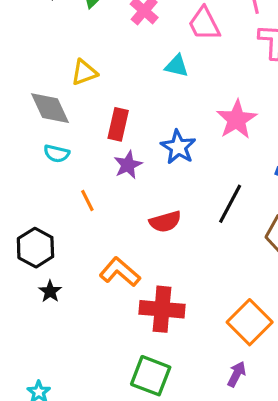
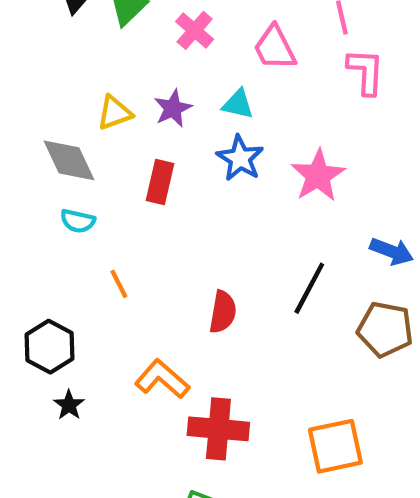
blue star: (178, 147) -> (240, 158), moved
purple star: (128, 165) -> (173, 108), moved
red semicircle: (165, 222) -> (223, 312), turned -64
orange square: (250, 322) -> (335, 446), turned 33

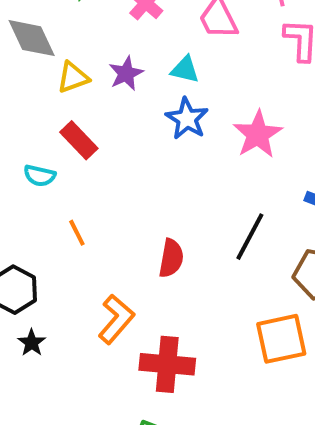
gray diamond: (69, 160) -> (32, 38), moved
red rectangle: (160, 182) -> (79, 140), moved, turned -57
orange L-shape: (162, 379) -> (116, 319), turned 90
orange square: (335, 446) -> (281, 339), moved

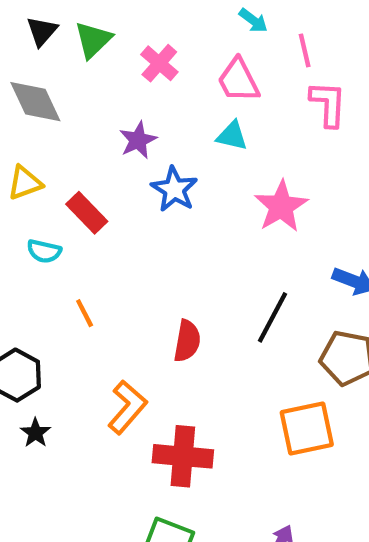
cyan triangle: (185, 70) -> (232, 136), moved
yellow triangle: (73, 77) -> (25, 183), moved
blue star: (187, 119) -> (174, 189), moved

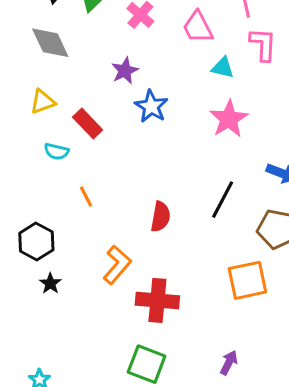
cyan triangle: (232, 136) -> (223, 68), moved

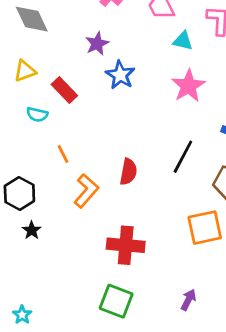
orange L-shape: (117, 265) -> (86, 191), moved

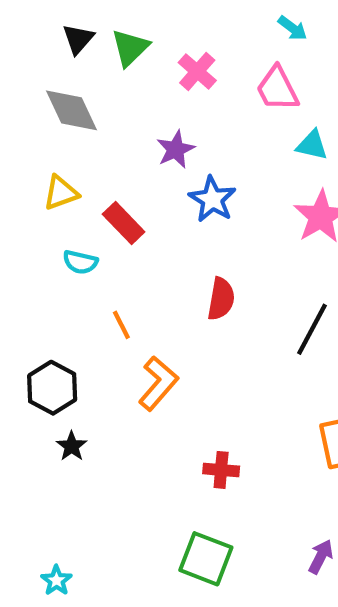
red semicircle: (128, 172) -> (221, 299), moved
red cross: (126, 245) -> (221, 470), size x0.6

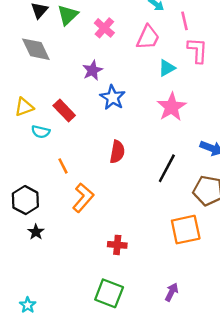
pink trapezoid: (277, 89) -> (148, 37), turned -128
cyan triangle: (312, 145) -> (167, 68), turned -42
yellow triangle: (61, 193) -> (24, 107), moved

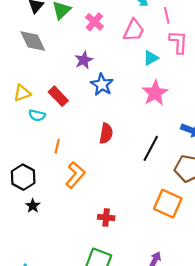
orange line: (63, 166) -> (57, 146), turned 40
orange square: (186, 230) -> (168, 204), turned 36

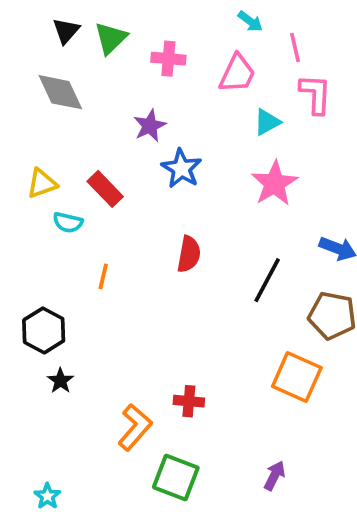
pink cross: (94, 22) -> (168, 59), turned -36
orange L-shape: (75, 175) -> (135, 427), moved

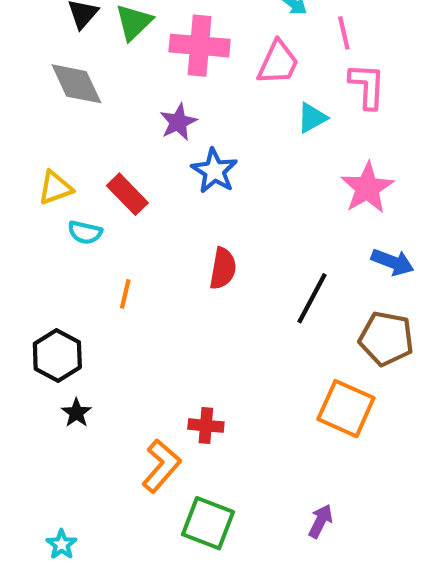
pink cross: (168, 59) -> (200, 46), size x1.5
pink star: (274, 183) -> (367, 188), moved
red cross: (189, 401) -> (206, 426), moved

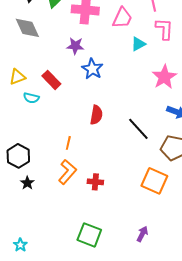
purple star: (178, 122) -> (75, 46), turned 30
orange line: (125, 294) -> (68, 143), moved
black line: (312, 298) -> (138, 129), turned -70
red cross: (206, 426) -> (95, 182), moved
orange L-shape: (161, 466) -> (67, 172), moved

